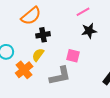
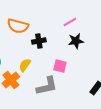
orange semicircle: (31, 16) -> (18, 26), turned 55
black cross: (43, 35) -> (39, 41), moved

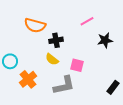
black star: (76, 41) -> (105, 40), moved
yellow semicircle: (25, 65) -> (52, 59), moved, turned -88

